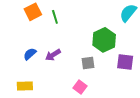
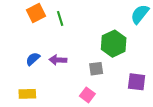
purple arrow: (53, 55) -> (58, 60), turned 35
purple square: (125, 62) -> (137, 82), moved

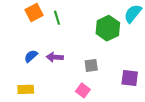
green hexagon: (114, 44) -> (108, 28), moved

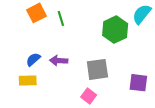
gray square: (91, 65) -> (97, 69), size x1.5
yellow rectangle: (26, 89) -> (28, 81), moved

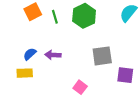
green hexagon: (115, 30) -> (84, 16), moved
gray square: (97, 69) -> (102, 56), moved

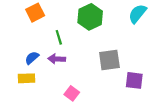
green line: (55, 17) -> (59, 37), moved
pink square: (80, 87) -> (72, 93), moved

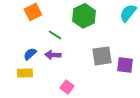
green line: (59, 37) -> (55, 35), turned -40
purple square: (134, 80) -> (125, 65), moved

